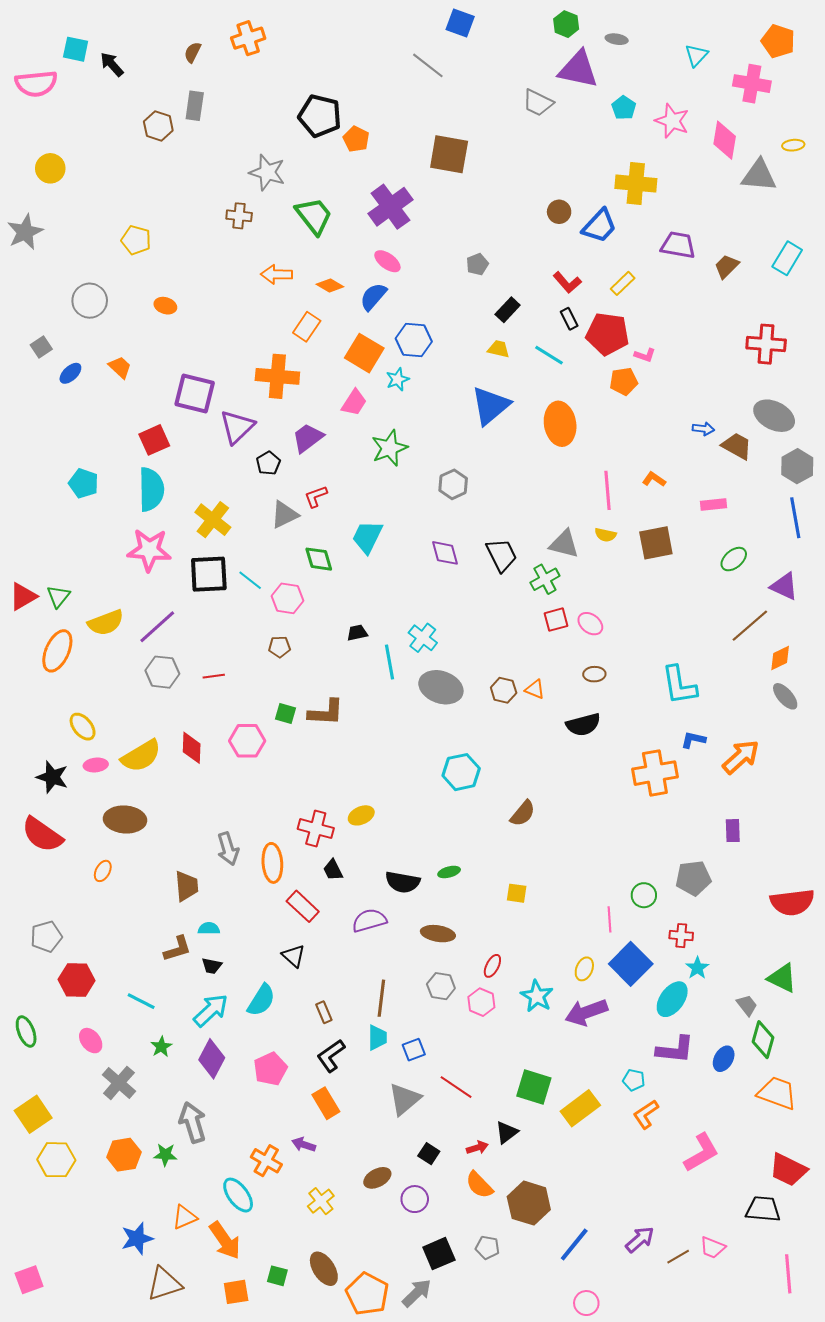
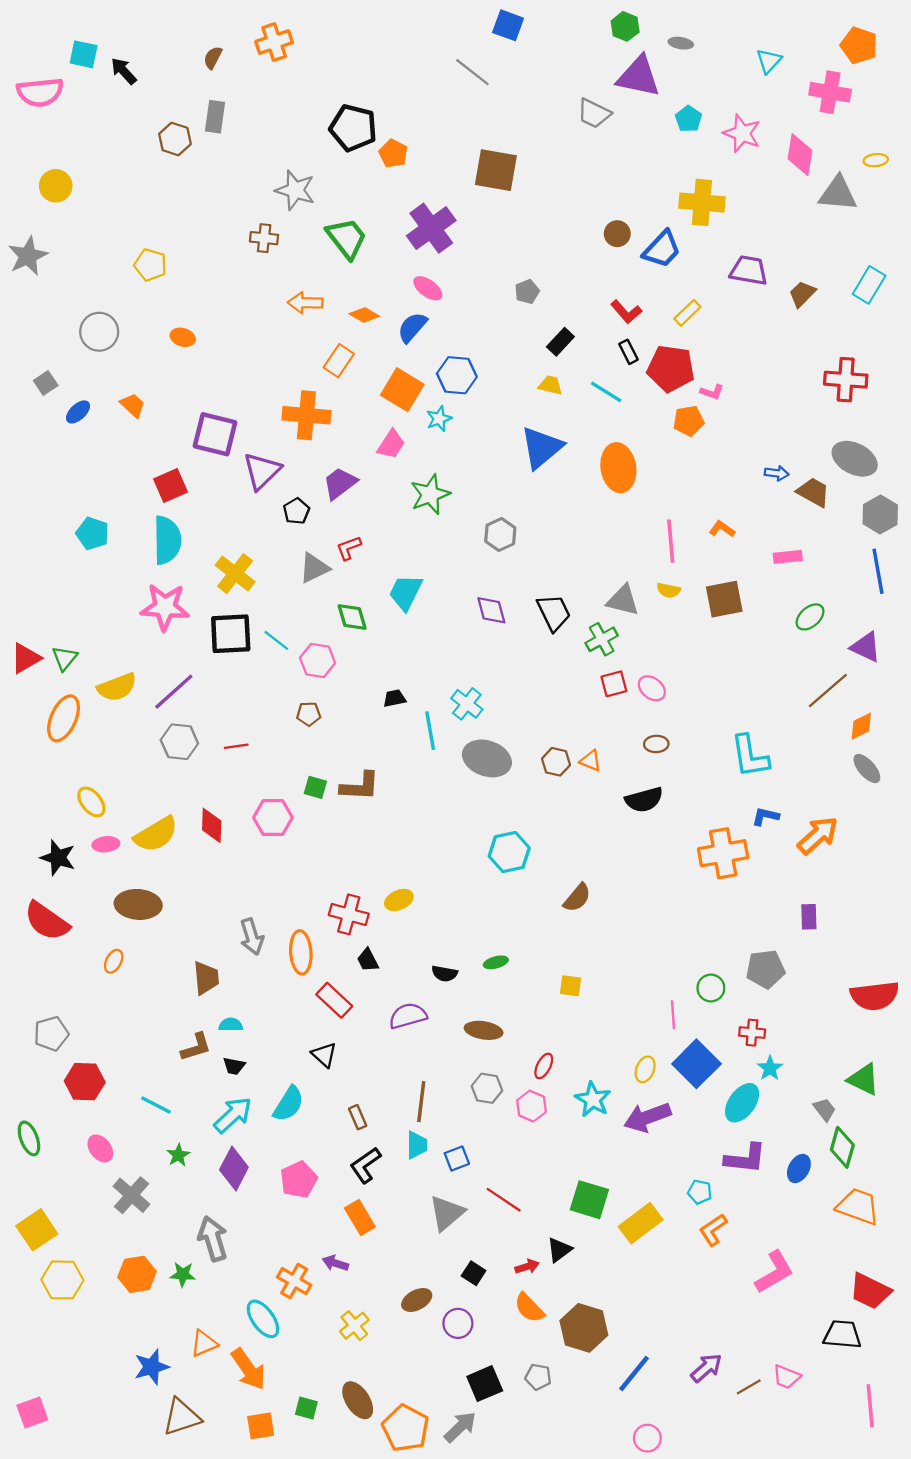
black semicircle: (403, 882) -> (445, 974), size x0.7

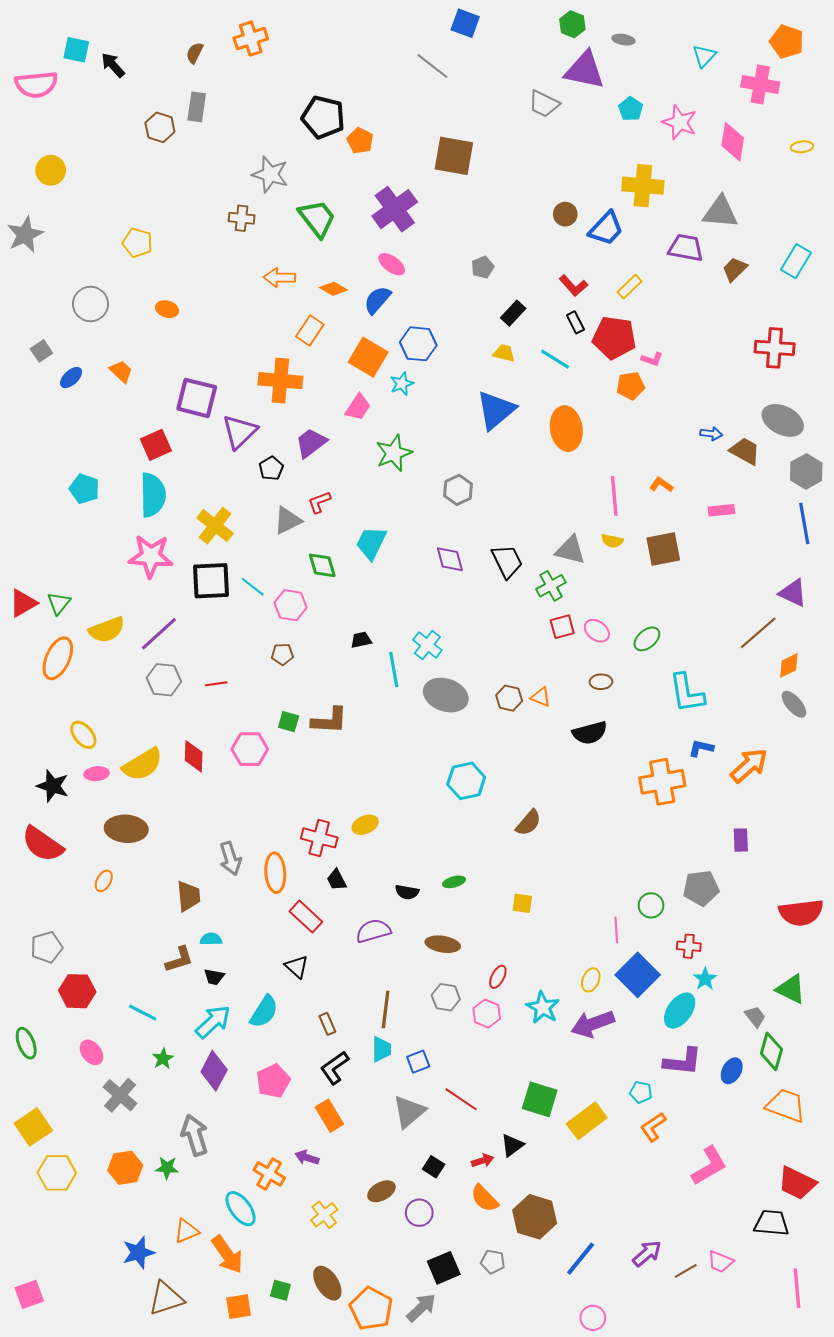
gray triangle: (838, 194) -> (720, 212), moved
green ellipse: (810, 617) -> (647, 639), moved

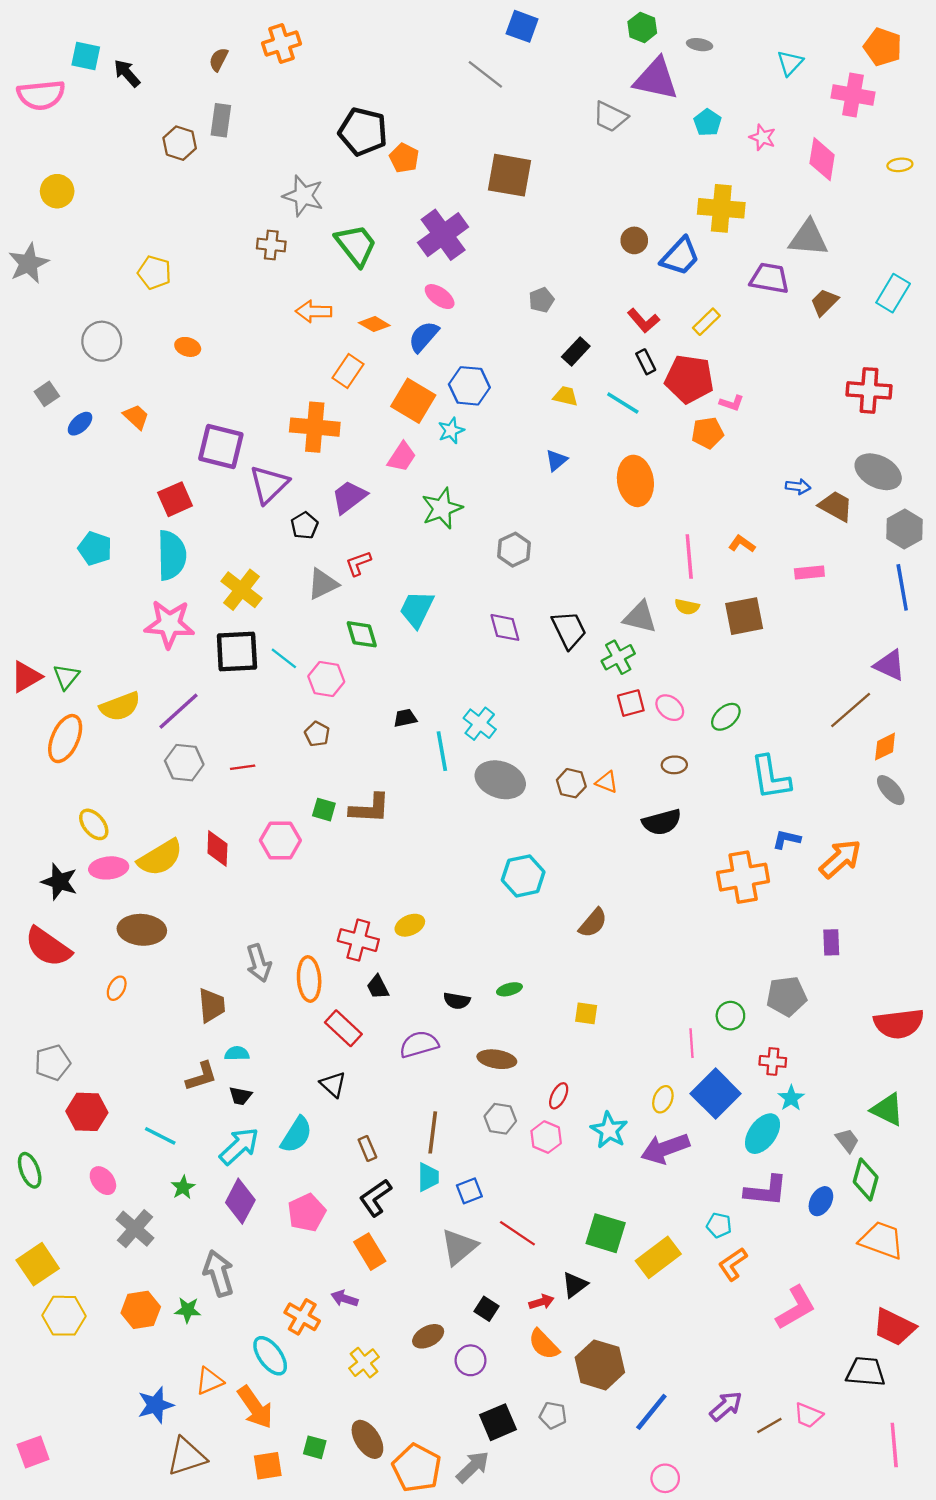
pink star: (680, 122) -> (763, 137), size x0.7
blue triangle: (496, 410) -> (556, 460), size x0.5
brown pentagon: (282, 654) -> (317, 734), turned 30
pink ellipse: (97, 774) -> (109, 868), size x1.4

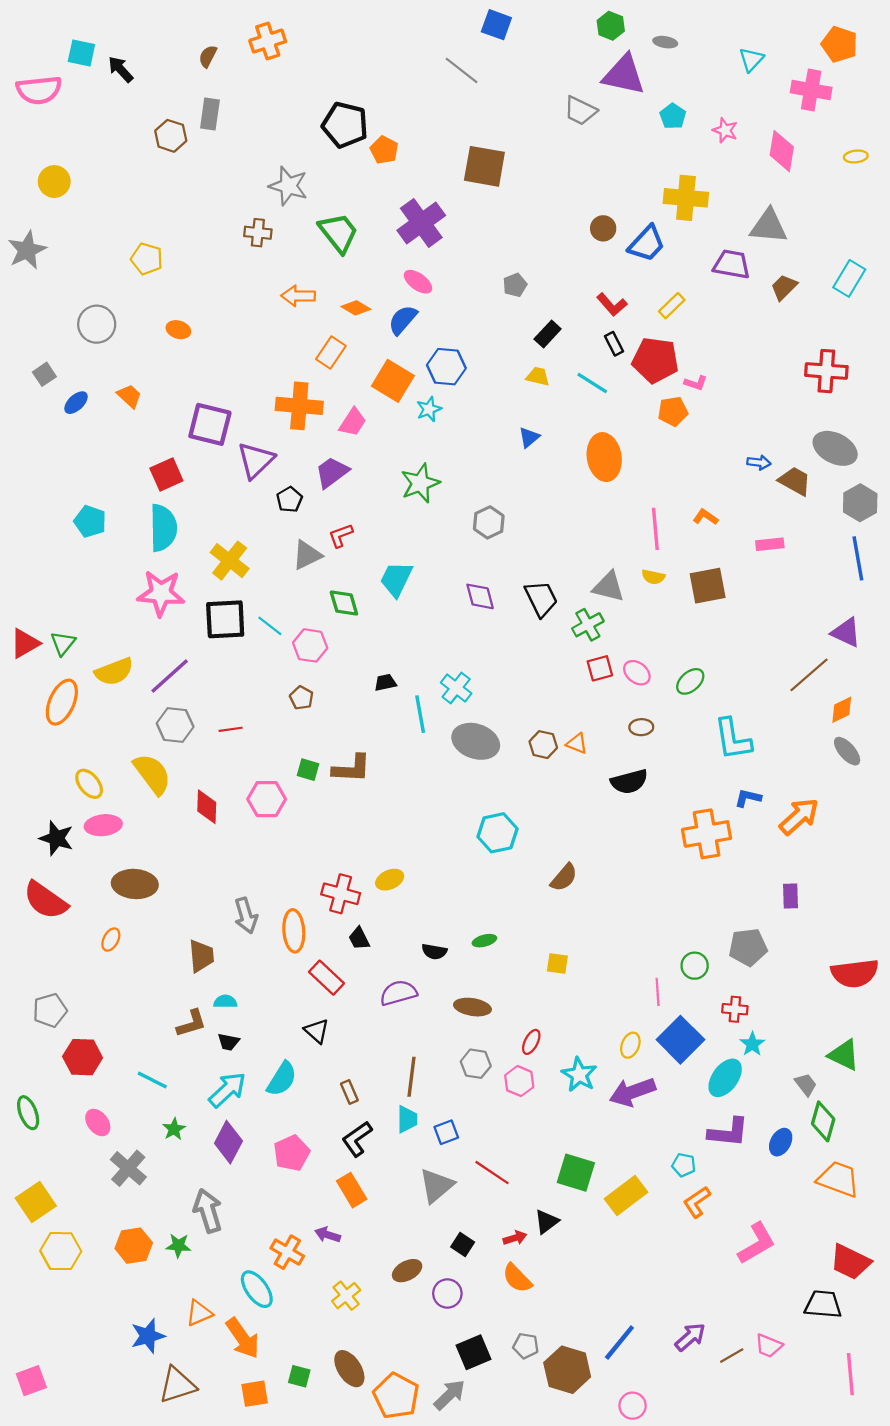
pink trapezoid: (402, 457) -> (353, 422), moved
yellow semicircle: (160, 858) -> (152, 774), moved, turned -96
brown hexagon: (600, 1365) -> (567, 1370), moved

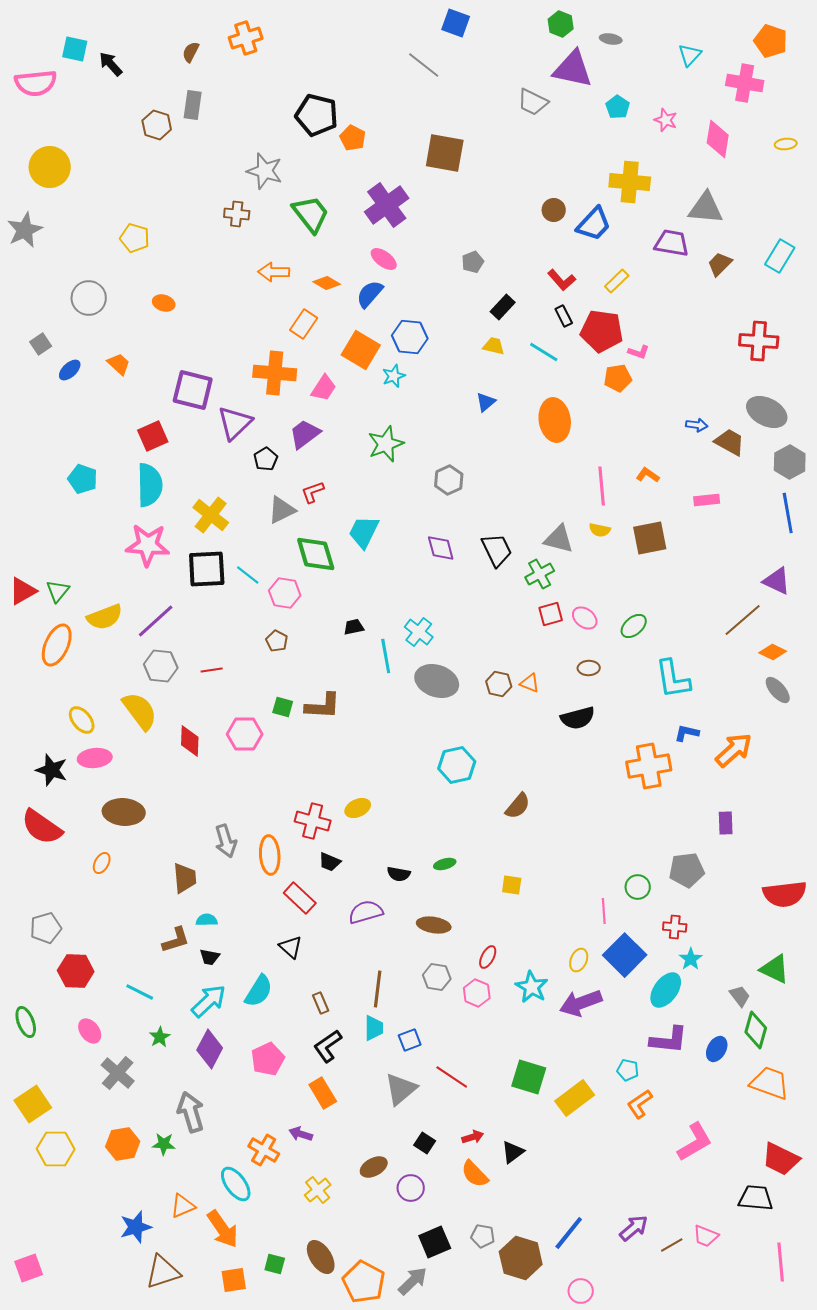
yellow circle: (54, 182) -> (50, 167), size x1.4
green diamond: (344, 603) -> (316, 554), size x1.4
orange diamond: (842, 710) -> (773, 652), turned 52
black trapezoid: (359, 938) -> (330, 862), turned -40
black triangle: (546, 1222) -> (513, 1152), moved

